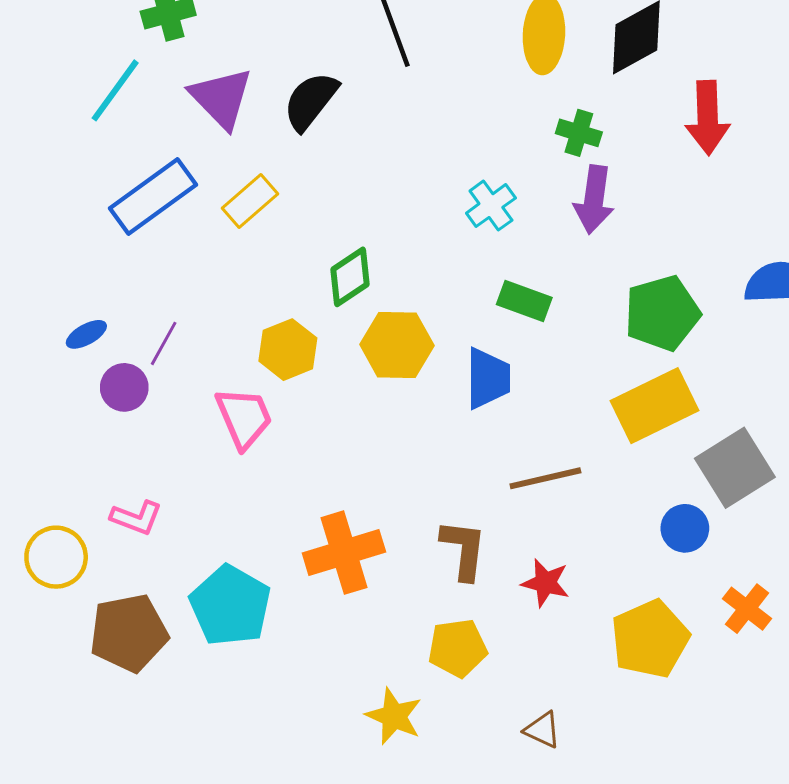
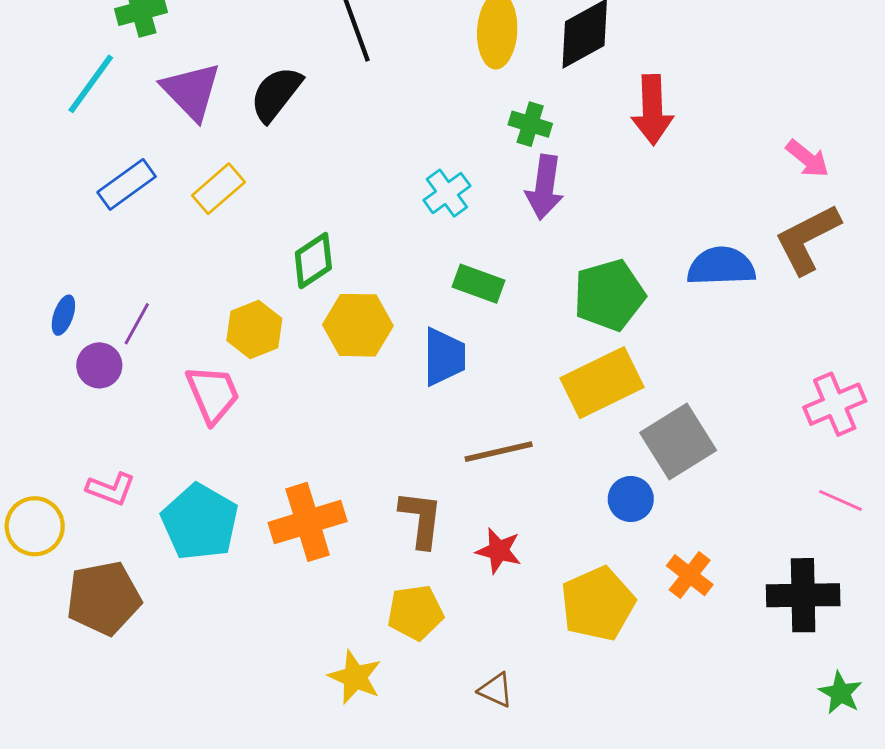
blue rectangle: (153, 196) -> (127, 184), size x0.7
blue ellipse: (86, 334) -> (63, 315), turned -42
cyan pentagon: (230, 606) -> (200, 522), moved

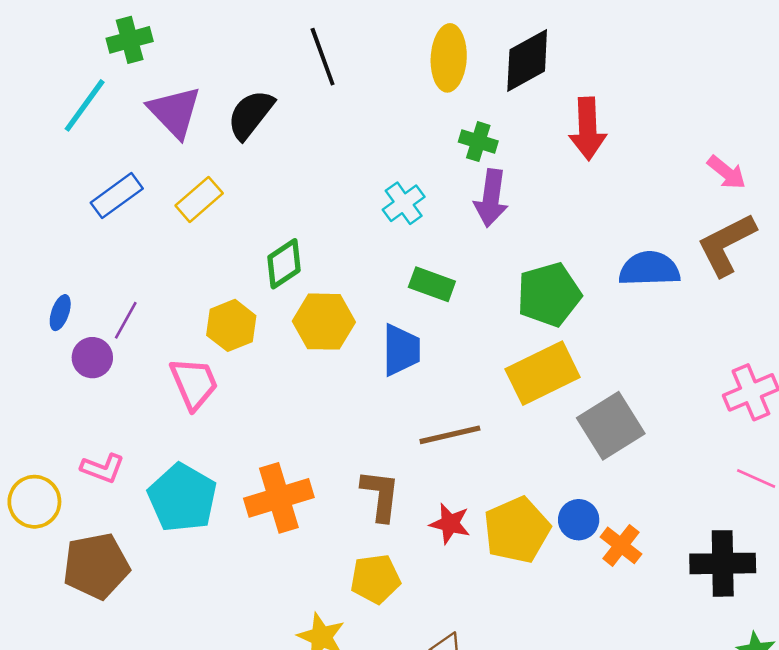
blue circle: (631, 499) -> (579, 520), moved
yellow pentagon: (598, 604) -> (517, 530), moved

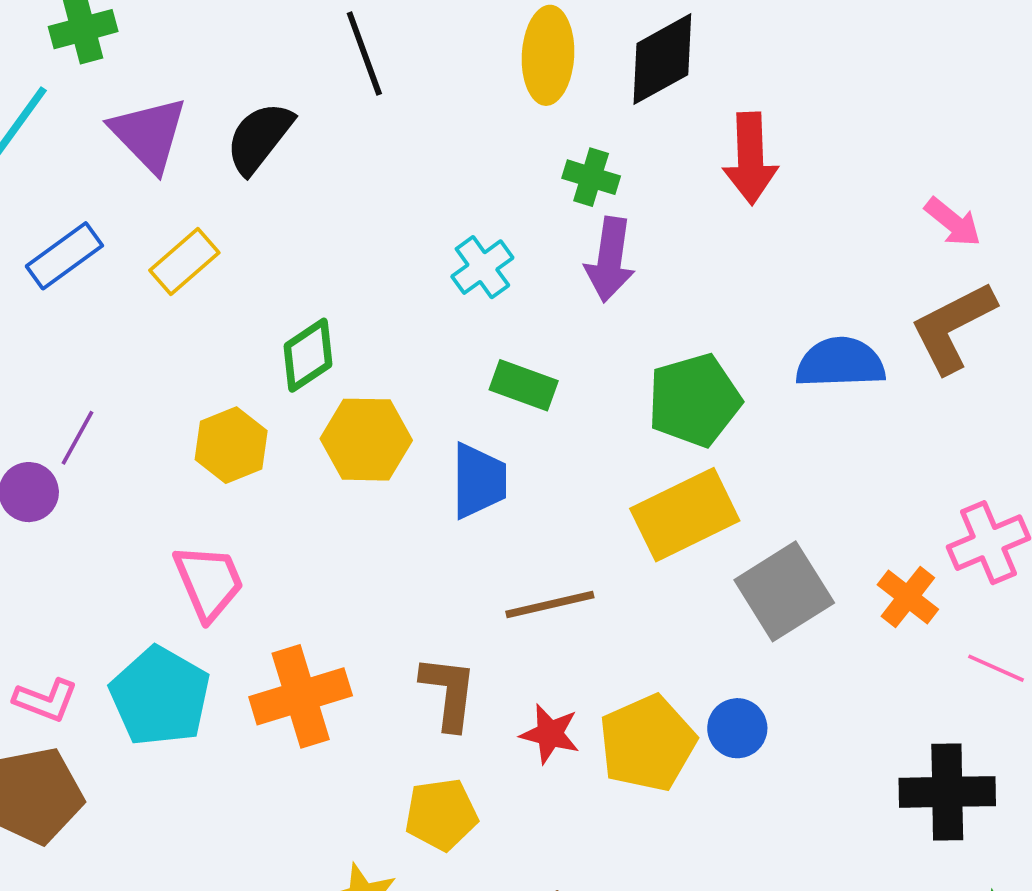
pink trapezoid: (194, 383) -> (209, 582), moved
pink L-shape: (103, 468) -> (46, 700), moved
orange cross: (621, 545) -> (908, 597), moved

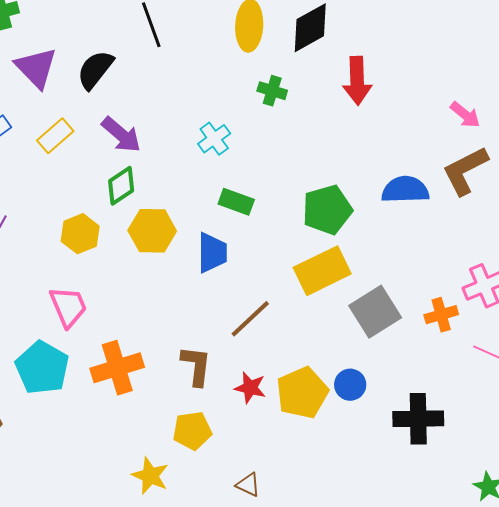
purple arrow: (610, 260) -> (121, 135), moved, turned -57
orange cross: (908, 597) -> (441, 315), turned 36
brown line: (550, 605) -> (250, 319), turned -30
black cross: (947, 792) -> (418, 419), moved

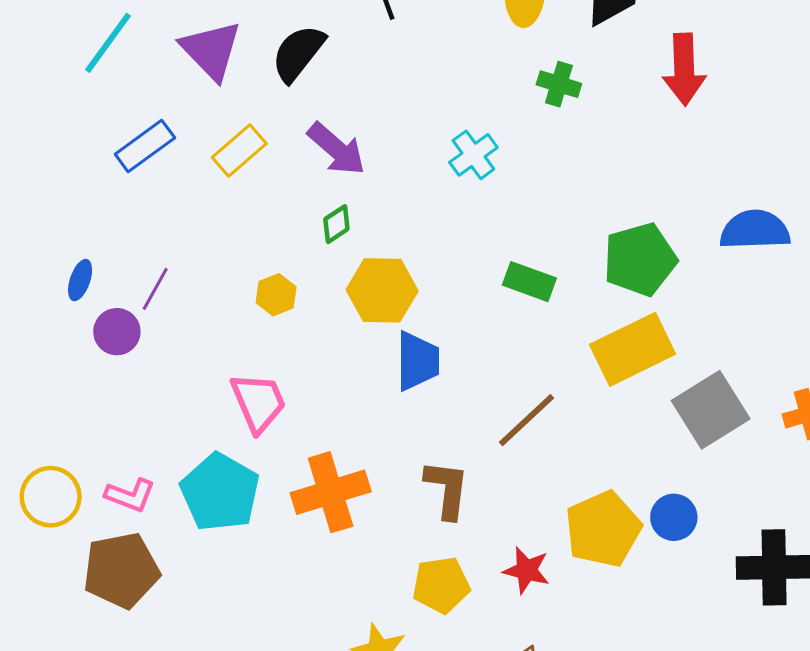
green diamond: (121, 186) -> (336, 224), size x0.7
green rectangle: (236, 202) -> (529, 282), moved
yellow hexagon: (80, 234) -> (276, 295), size x0.7
blue trapezoid: (212, 253) -> (417, 361), moved
red star: (250, 388) -> (526, 570), moved

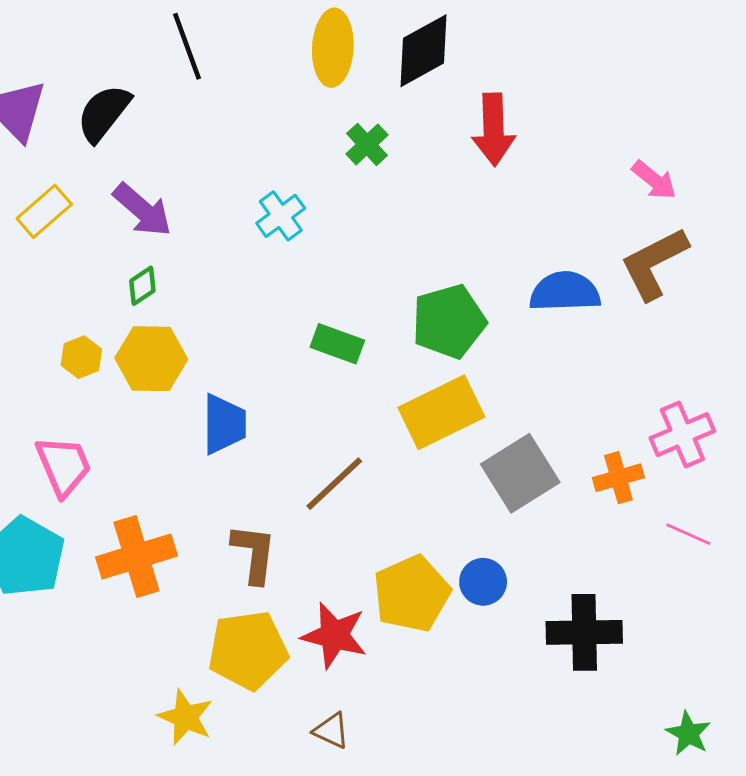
green cross: (559, 84) -> (367, 144), turned 30
yellow hexagon: (382, 290) -> (151, 359), moved
red star: (526, 570) -> (334, 635), size x1.4
yellow pentagon: (441, 585) -> (248, 650), size x1.4

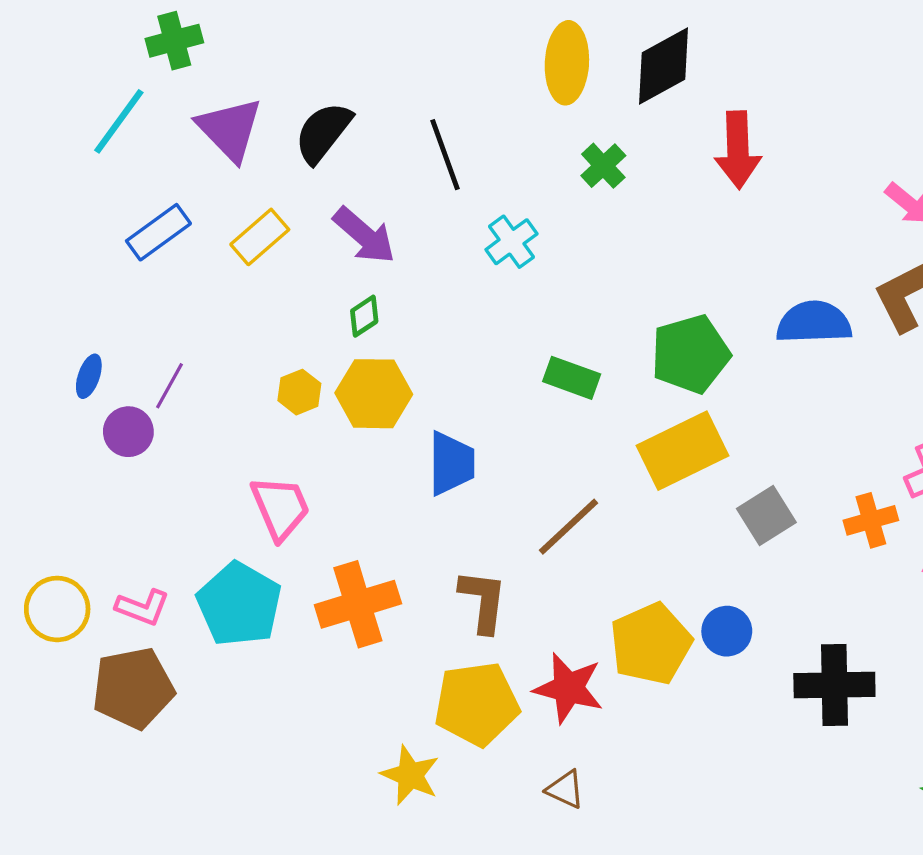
black line: (187, 46) -> (445, 155), moved
gray square: (520, 473) -> (766, 516), size x0.7

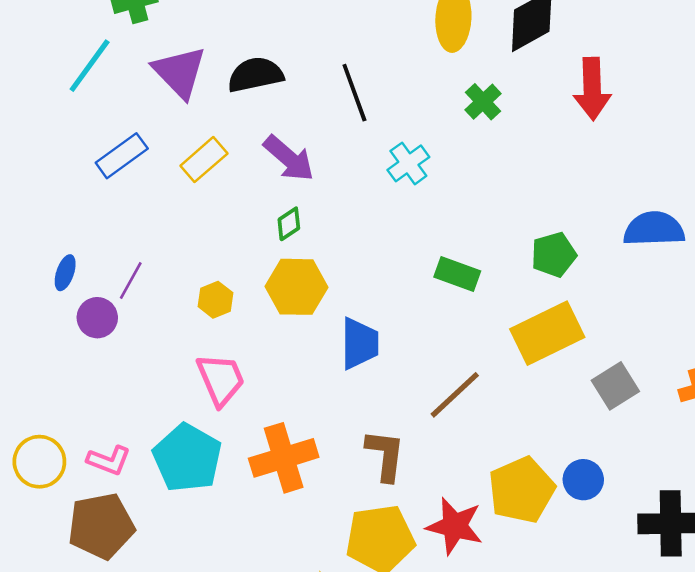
black semicircle: (323, 132) -> (255, 75), turned 40
green pentagon: (690, 354) -> (554, 255), size x0.7
yellow hexagon: (299, 392) -> (216, 300), moved

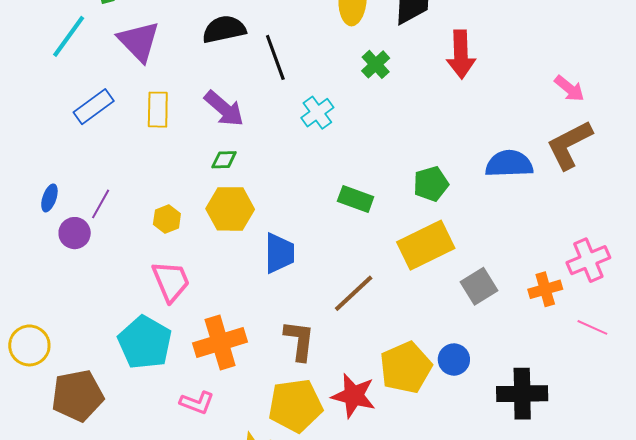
black semicircle: (255, 75) -> (224, 29), moved
yellow rectangle: (204, 160) -> (158, 110), turned -48
green diamond: (289, 224) -> (224, 160), turned 32
pink L-shape: (109, 460) -> (197, 403), moved

